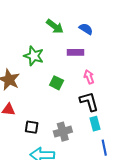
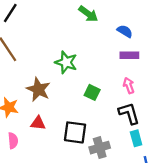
green arrow: (55, 26) -> (88, 14), moved
purple rectangle: (76, 52) -> (129, 55), moved
black square: (32, 127) -> (75, 132), moved, size x1.5

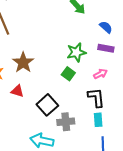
green star: (66, 62) -> (76, 52), moved, turned 30
pink arrow: (129, 85) -> (100, 74), turned 72
black square: (75, 132) -> (47, 105), turned 30

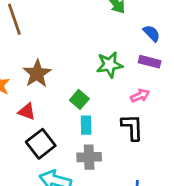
green square: (68, 74) -> (79, 99), moved
black square: (47, 105) -> (41, 144), moved
cyan rectangle: (98, 120) -> (86, 125), moved

